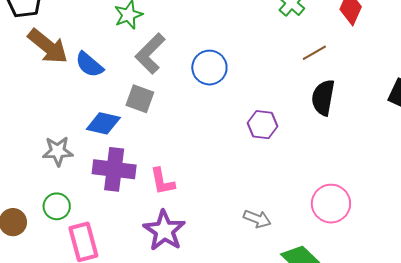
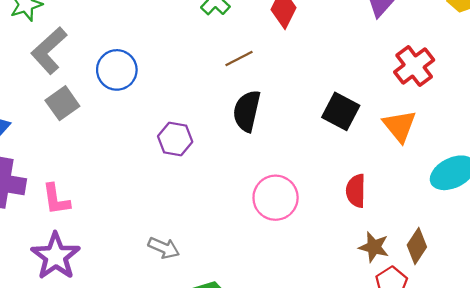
gray square: (140, 99) -> (62, 103), moved, turned 32
pink circle: (331, 204) -> (276, 198), moved

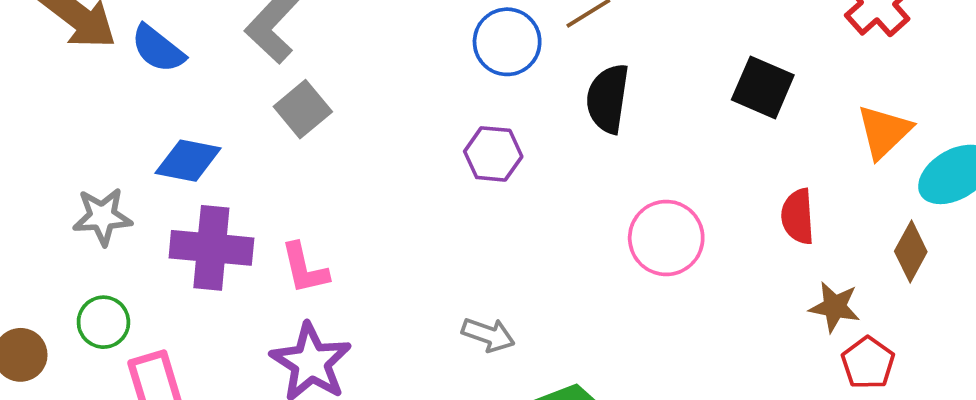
blue circle: (117, 70) -> (507, 42), moved
orange triangle: (400, 126) -> (884, 132), moved, turned 30
brown diamond: (417, 246) -> (911, 251), moved

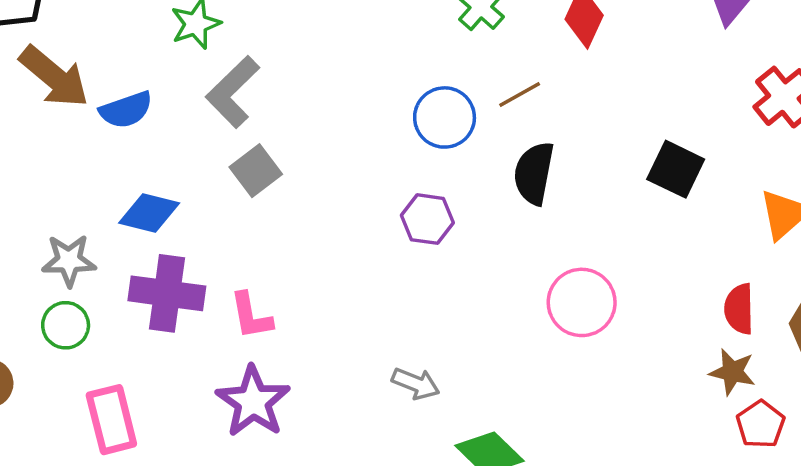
blue semicircle: (158, 49) -> (126, 110), turned -60
red semicircle: (798, 216) -> (739, 309), moved
green circle: (103, 322) -> (66, 325), moved

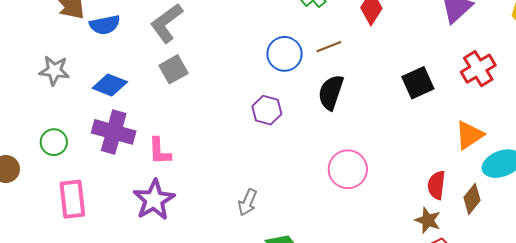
black square: (676, 169) -> (418, 83), moved, turned 32
gray star: (69, 261) -> (54, 71), moved
gray arrow: (416, 384) -> (248, 202), turned 84

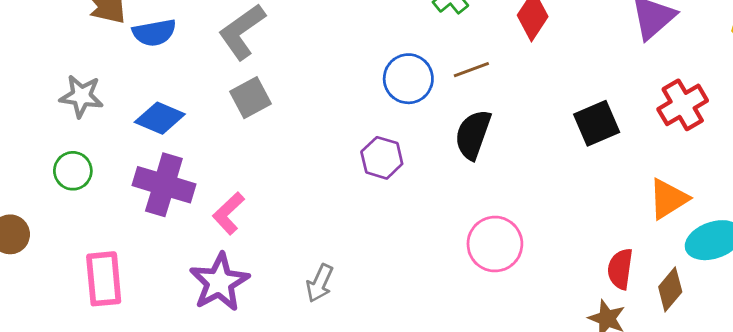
green circle: (54, 142) -> (73, 171), moved
pink L-shape: (160, 151) -> (228, 213), turned 48
gray arrow: (248, 202) -> (320, 283), moved

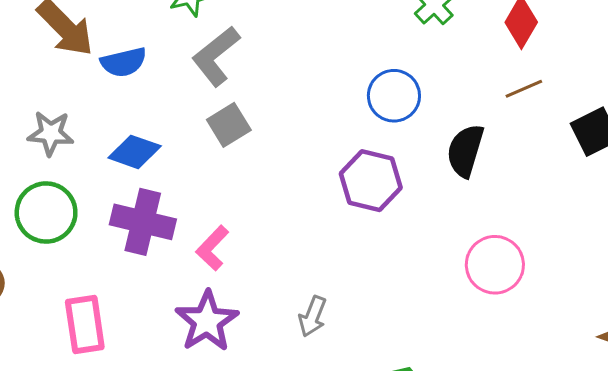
brown line: (471, 70) -> (524, 89), moved
purple hexagon: (382, 158) -> (371, 181), size x1.4
green circle: (73, 171) -> (46, 213), size x1.5

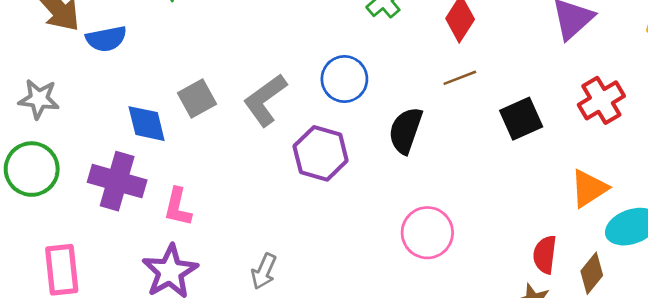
gray L-shape: (216, 56) -> (265, 100), moved
blue diamond: (135, 152) -> (147, 124), moved, turned 54
pink L-shape: (212, 248) -> (178, 207), turned -33

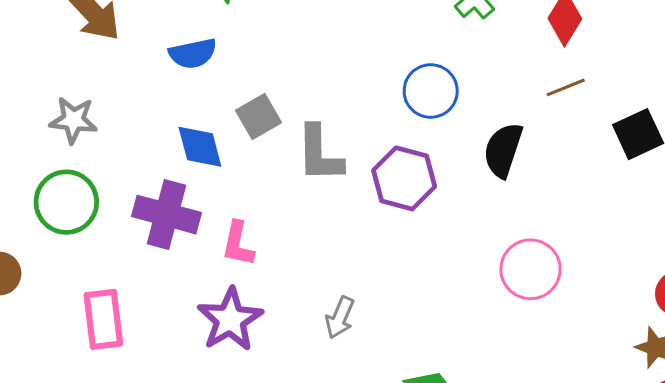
blue semicircle: (106, 39) -> (193, 54), moved
gray L-shape: (265, 100) -> (320, 154), moved, turned -54

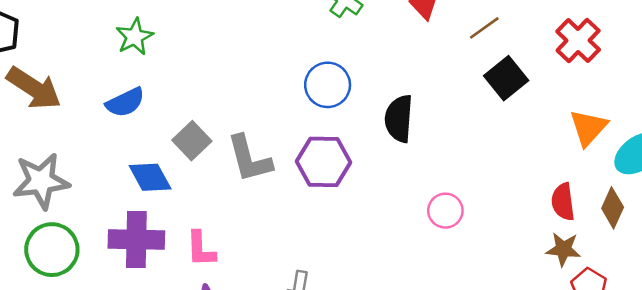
brown line: (566, 87) -> (484, 28), moved
gray star: (73, 120) -> (41, 181), size x1.4
pink circle: (530, 269) -> (445, 211), size x0.7

